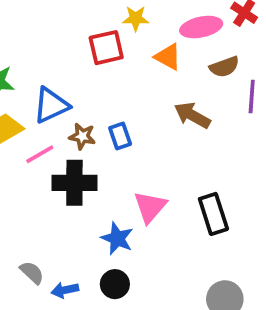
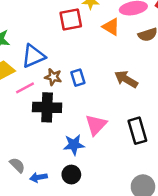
brown arrow: (192, 115) -> (126, 79), moved
blue star: (117, 238) -> (74, 145), turned -30

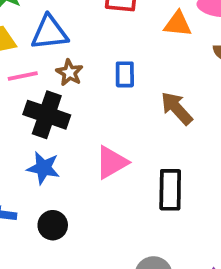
orange triangle: (111, 27) -> (178, 24), turned -42
blue rectangle: (78, 78) -> (125, 74), moved
blue star: (74, 145) -> (43, 168), moved

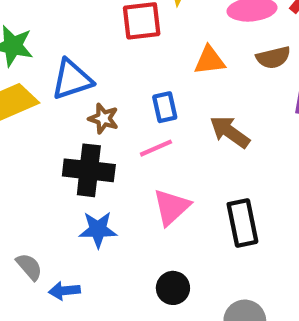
orange triangle: (178, 24) -> (210, 60), moved
pink line: (23, 76) -> (156, 148), moved
black circle: (53, 225) -> (173, 288), moved

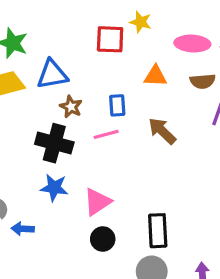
pink triangle: (171, 207) -> (97, 202), moved
black rectangle: (242, 223) -> (158, 231), moved

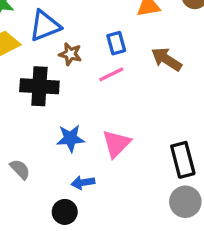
black cross: (54, 143) -> (39, 86), moved
blue arrow: (23, 229) -> (83, 183), moved
black circle: (103, 239) -> (65, 212), moved

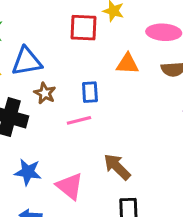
brown arrow: (167, 59) -> (117, 167), moved
pink triangle: (116, 144) -> (70, 186), turned -48

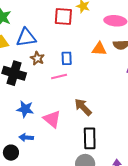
orange triangle: (127, 64) -> (99, 49), moved

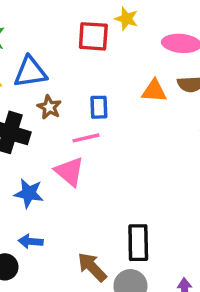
brown arrow: (83, 107) -> (92, 267), moved
pink triangle: (52, 119) -> (69, 172), moved

